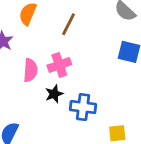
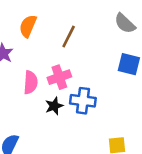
blue cross: (83, 107) -> (83, 101), moved

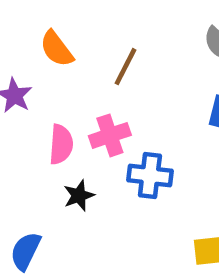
orange semicircle: (28, 26) -> (57, 49), turned -60
black star: (54, 106) -> (79, 195), moved

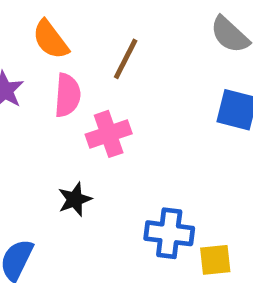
pink semicircle: (61, 144) -> (67, 95), moved
blue cross: (150, 175) -> (169, 233), moved

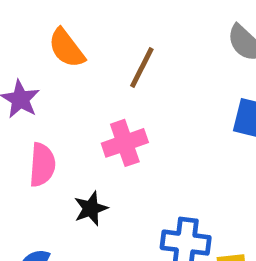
pink semicircle: (67, 95) -> (42, 165), moved

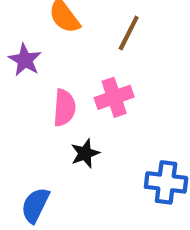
pink semicircle: (42, 165) -> (64, 108), moved

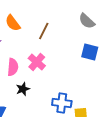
pink cross: (114, 97) -> (37, 62), turned -30

